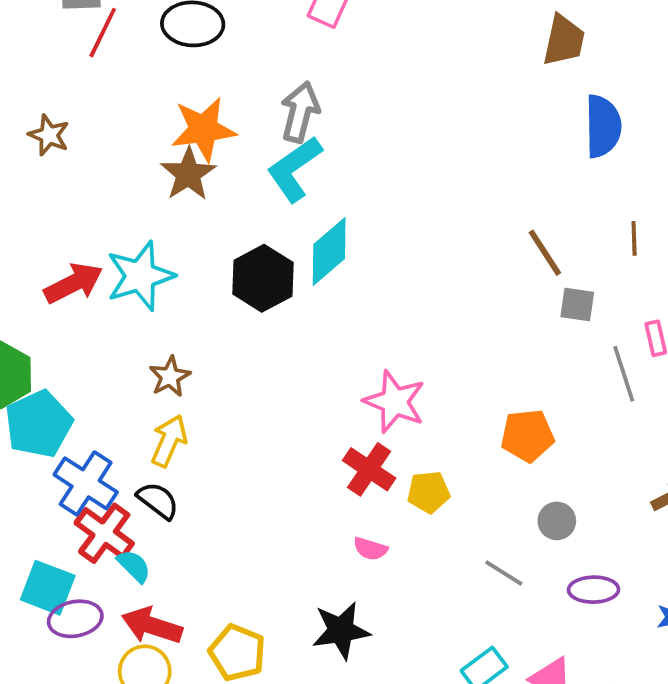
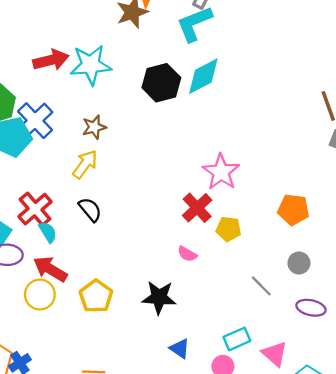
blue cross: (86, 483) -> (35, 121), moved
black semicircle: (158, 501) -> (90, 210), moved

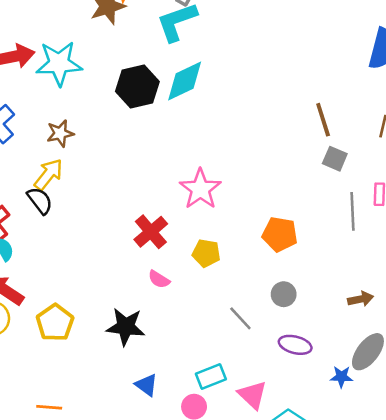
red cross: (197, 208) -> (151, 232), moved
black semicircle: (90, 210) -> (40, 201), moved

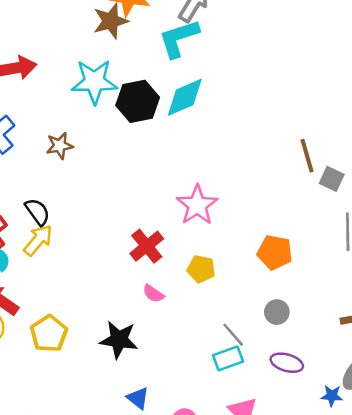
cyan star: (59, 63) -> (94, 82), moved
brown line: (323, 120) -> (307, 156), moved
yellow arrow: (48, 174) -> (38, 240), moved
cyan rectangle: (211, 377) -> (228, 358), moved

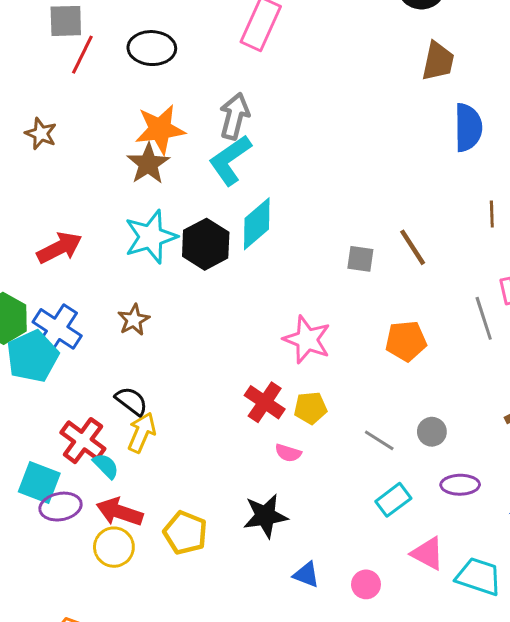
gray square: (332, 179) -> (360, 259), moved
orange pentagon: (275, 252) -> (406, 341), moved
yellow pentagon: (201, 269) -> (310, 408), moved
gray line: (233, 335) -> (379, 440), moved

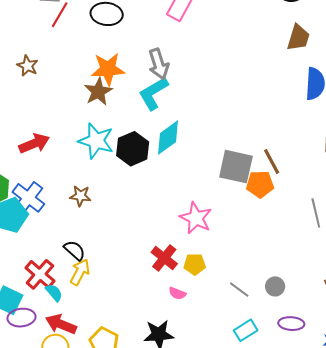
gray arrow: (234, 116) -> (159, 64), turned 144
cyan star: (151, 237) -> (96, 141), turned 30
gray square: (360, 259) -> (236, 167), size x1.8
brown star: (134, 320) -> (80, 196), turned 30
orange pentagon: (406, 341) -> (260, 184), moved

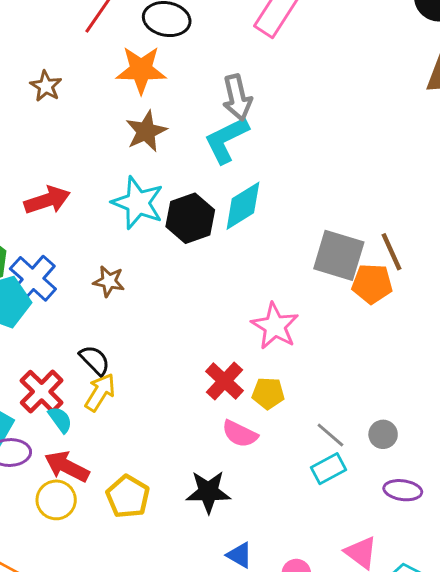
orange star: (108, 69) -> (141, 70), moved
pink semicircle: (177, 293) -> (240, 434), size x1.4
cyan rectangle: (246, 330) -> (328, 469), moved

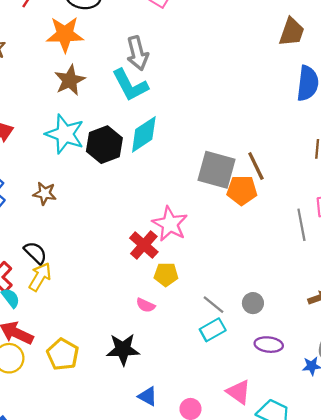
cyan L-shape: (226, 140) -> (130, 85), turned -90
red cross: (224, 381) -> (144, 245), moved
pink semicircle: (240, 434) -> (146, 305), size x0.7

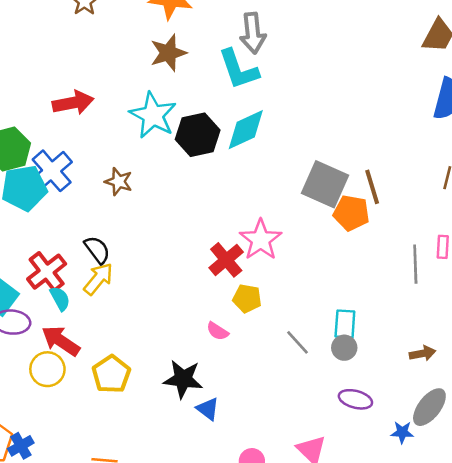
cyan rectangle: (213, 330) -> (345, 324), moved, turned -65
blue triangle: (148, 396) -> (208, 409), moved

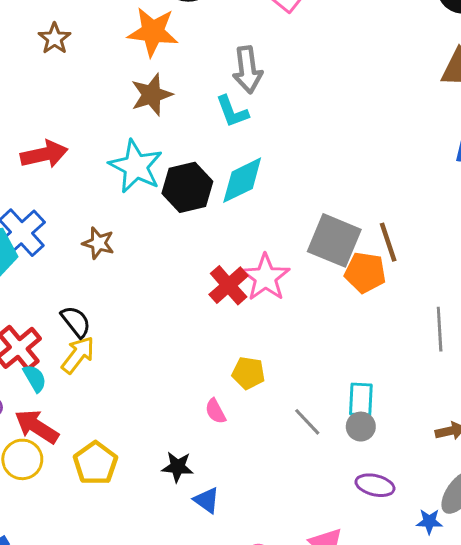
cyan L-shape: (238, 69) -> (232, 112), size x0.7
pink star: (261, 240) -> (265, 277), moved
red cross: (226, 260) -> (229, 285), moved
pink semicircle: (217, 331) -> (215, 411), turned 30
black star: (183, 379) -> (178, 467), size x0.7

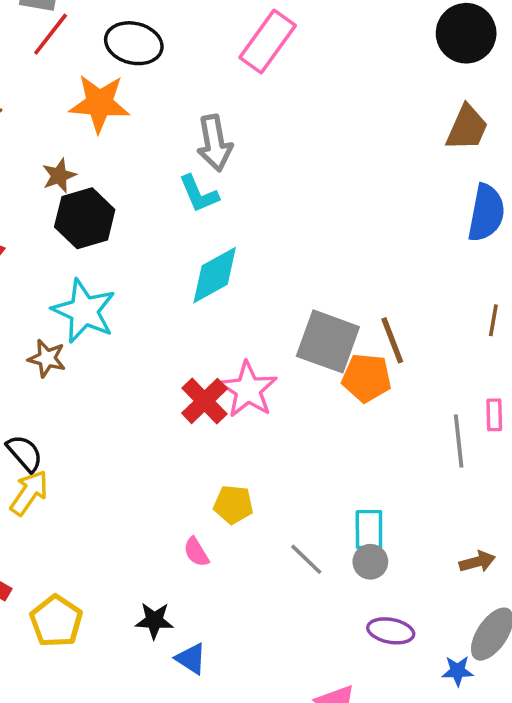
brown star: (152, 95) -> (59, 176), moved, size x0.7
cyan star: (136, 166) -> (84, 311), moved
black hexagon: (187, 187) -> (85, 218), moved

